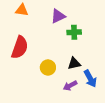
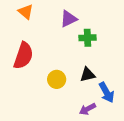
orange triangle: (22, 10) -> (26, 12), turned 32
purple arrow: (70, 86) -> (88, 109), moved

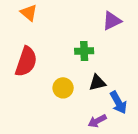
purple triangle: (68, 19) -> (112, 21), moved
green cross: (88, 38) -> (84, 51), moved

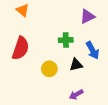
blue arrow: (118, 102) -> (93, 50), moved

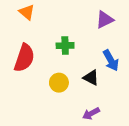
green cross: (66, 40) -> (65, 46), moved
black triangle: (76, 65) -> (91, 78), turned 40

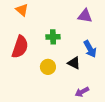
purple triangle: (105, 20) -> (85, 16), turned 35
purple arrow: (91, 114) -> (82, 92), moved

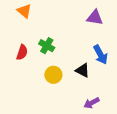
green cross: (53, 37) -> (47, 46), moved, turned 32
red semicircle: (20, 47) -> (22, 52), size x0.6

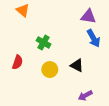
red semicircle: (22, 52) -> (18, 62), moved
blue arrow: (101, 55) -> (93, 38), moved

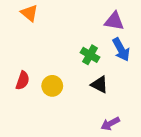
green cross: (44, 42) -> (90, 55), moved
yellow circle: (50, 70) -> (52, 86), moved

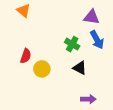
red semicircle: (23, 80) -> (26, 56), moved
purple arrow: (110, 124) -> (88, 99), turned -152

